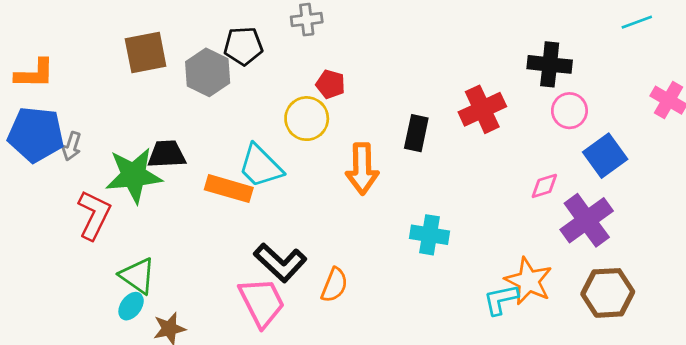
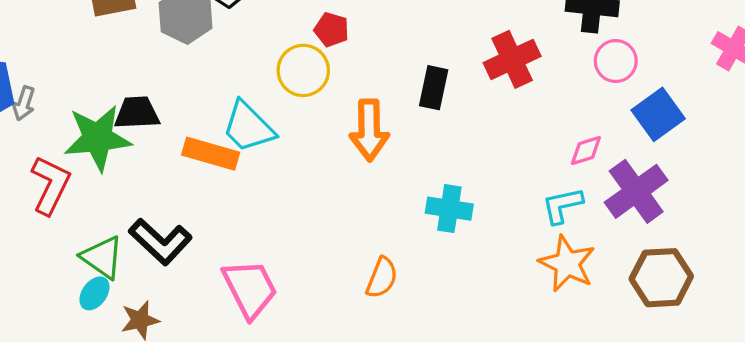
black L-shape: (280, 263) -> (160, 242), moved
orange semicircle: (334, 285) -> (382, 278), moved
cyan L-shape: (501, 299) -> (562, 205), moved

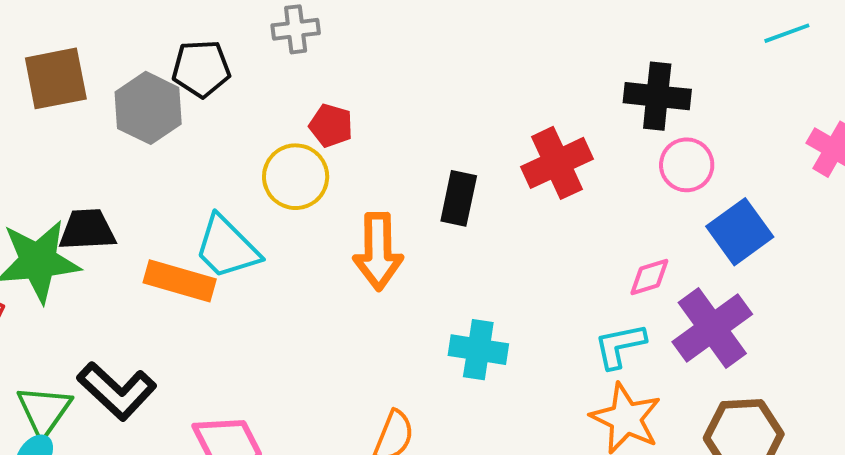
green triangle: (102, 257) -> (44, 411), turned 30

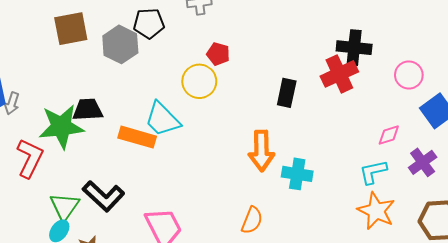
black cross: (657, 96) -> (354, 48), moved
orange arrow: (378, 251) -> (261, 151), moved
purple cross: (712, 328) -> (423, 162), size x0.7

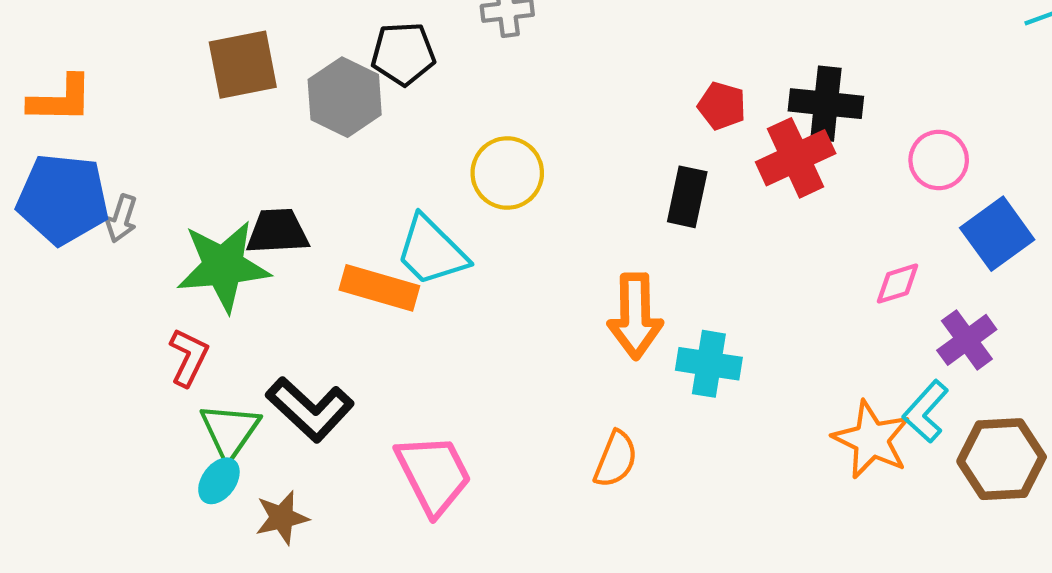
red pentagon: (218, 54) -> (722, 106), moved
red L-shape: (30, 158) -> (189, 357), moved, size x0.7
cyan L-shape: (373, 172) -> (926, 411), moved, turned -36

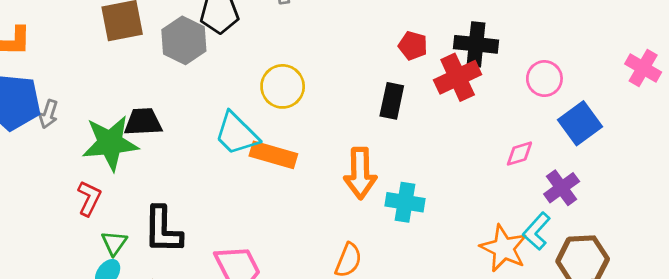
orange rectangle: (379, 288) -> (273, 155), moved
black L-shape: (310, 409) -> (163, 230), turned 48
green triangle: (230, 431) -> (114, 243), size x0.7

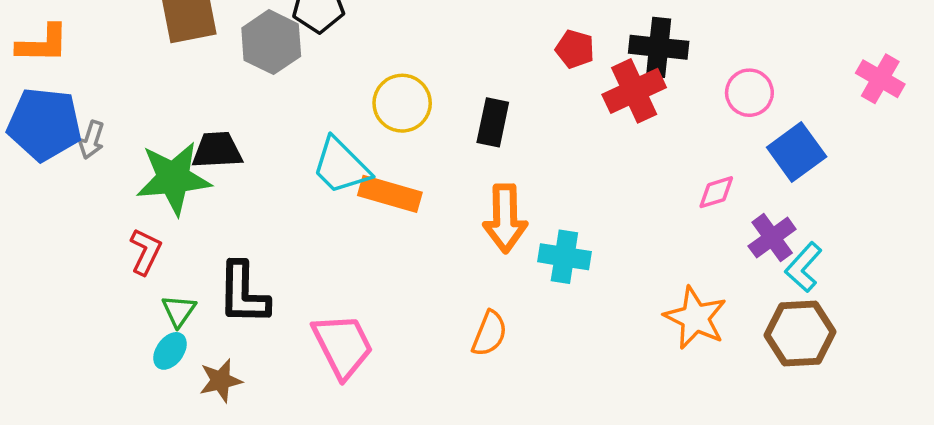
black rectangle: (392, 101) -> (493, 122), moved
cyan L-shape: (537, 231) -> (804, 267), moved

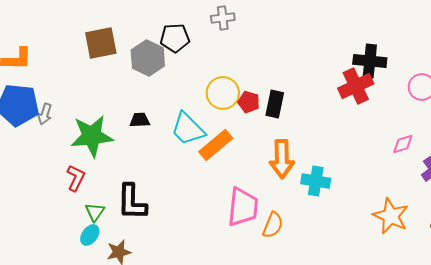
red pentagon: (575, 49) -> (249, 102), moved
black trapezoid: (217, 150) -> (140, 120), moved, size x0.7
orange rectangle: (390, 194) -> (216, 145), turned -56
pink trapezoid: (343, 346) -> (243, 207), moved, turned 33

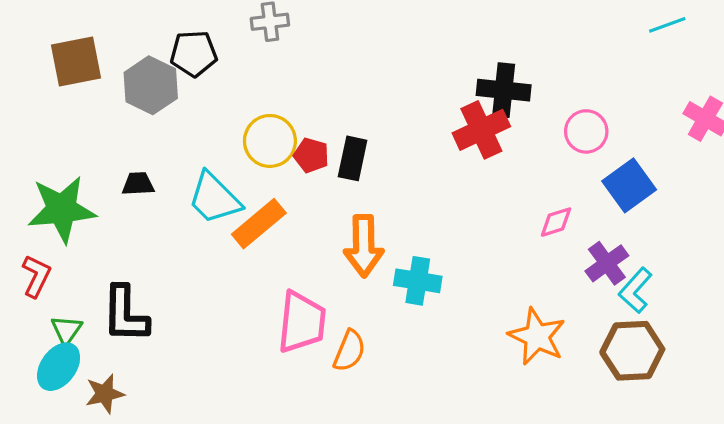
cyan ellipse: (90, 235) -> (59, 367), size x1.4

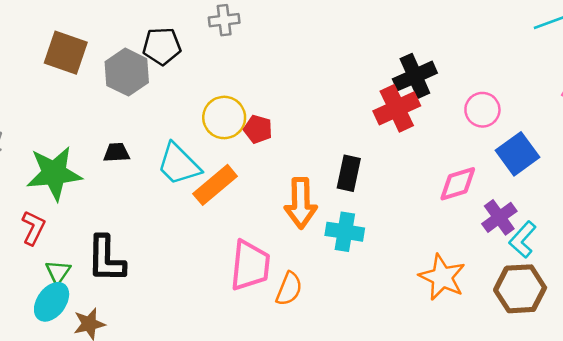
brown square: (76, 61) -> (66, 53), turned 30
black cross: (504, 90) -> (415, 76), turned -30
black rectangle: (353, 158) -> (349, 173), moved
pink diamond: (556, 222) -> (458, 184), size x1.4

